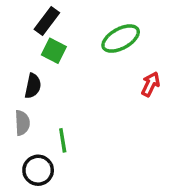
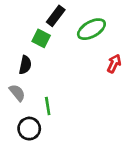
black rectangle: (47, 21) -> (56, 16), moved
gray semicircle: (22, 123) -> (17, 93), turned -36

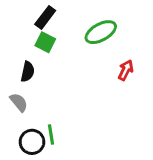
black rectangle: (56, 16) -> (45, 17), moved
green line: (48, 106) -> (51, 135), moved

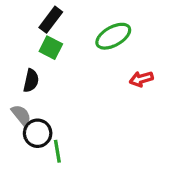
red arrow: (126, 70) -> (141, 79), turned -132
black circle: (32, 142) -> (38, 133), moved

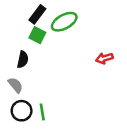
green ellipse: (113, 36) -> (64, 22), moved
black circle: (38, 133) -> (22, 111), moved

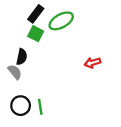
red arrow: (104, 58) -> (92, 63), moved
gray semicircle: (15, 85) -> (15, 72), moved

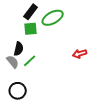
green square: (36, 34) -> (31, 29), turned -32
green line: (40, 107) -> (30, 61), moved, turned 56

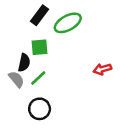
green square: (31, 29) -> (40, 47), moved
black circle: (18, 91) -> (40, 109), moved

